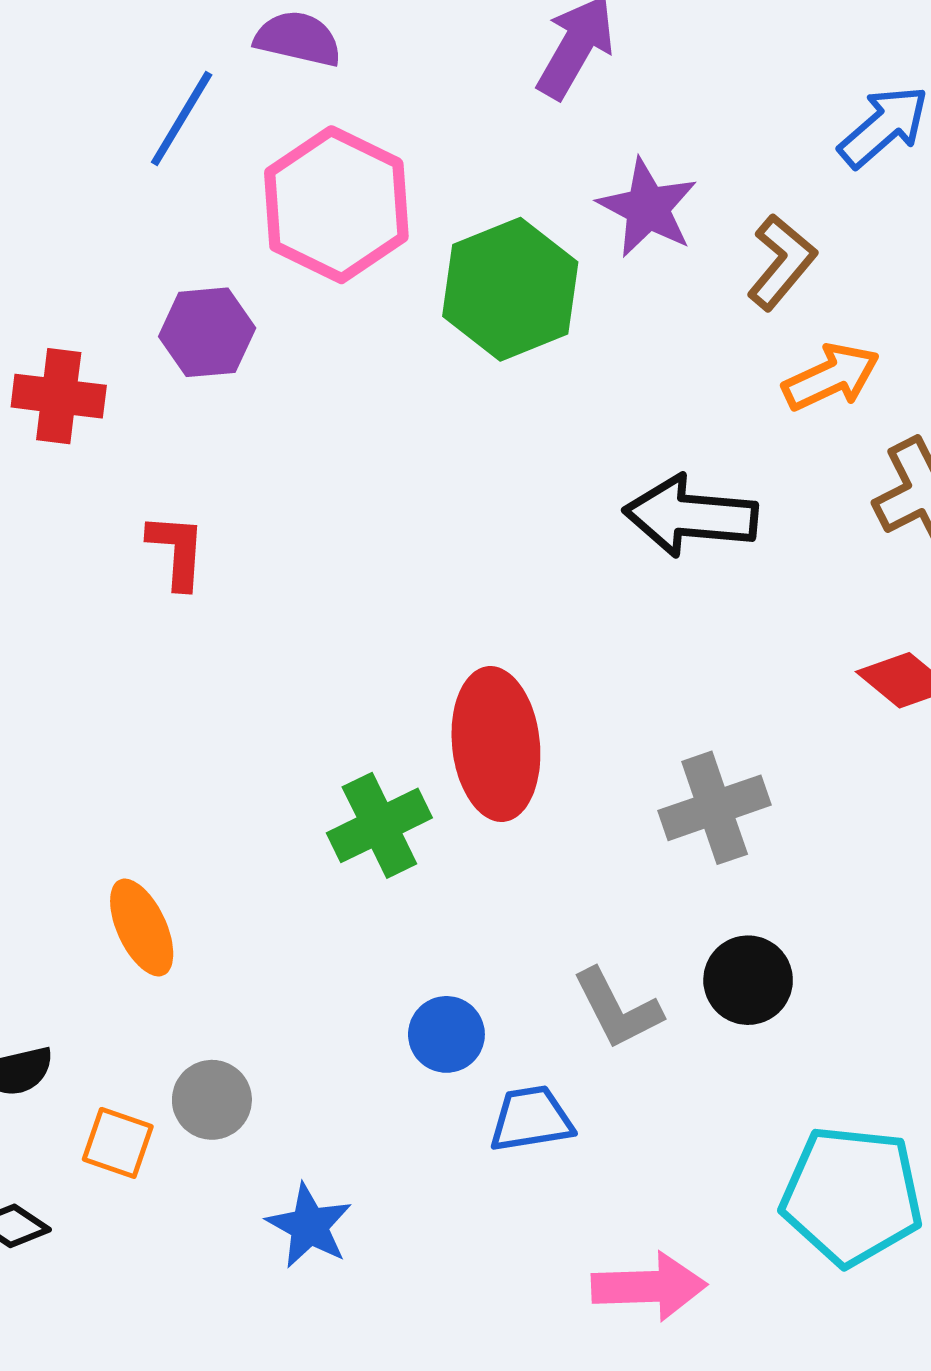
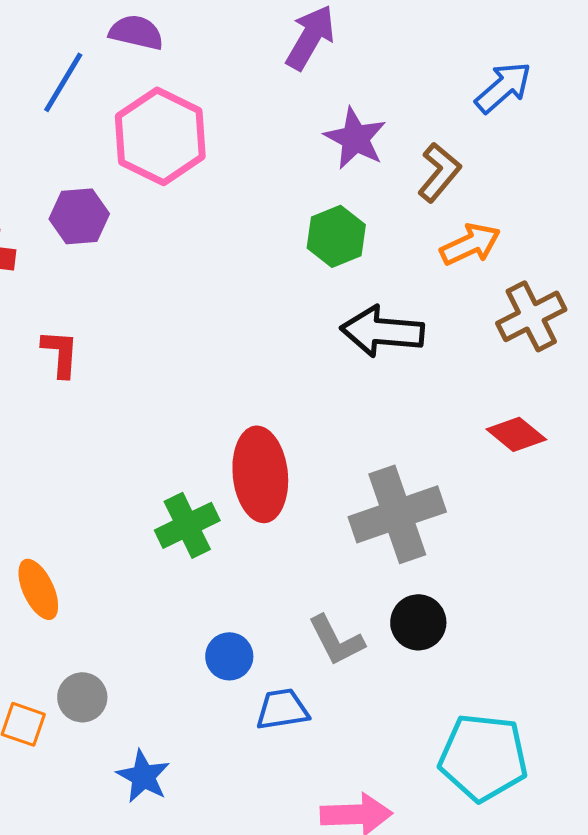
green hexagon: (510, 289) -> (336, 236), moved, size x0.7
gray cross: (715, 808) -> (397, 514), size x1.4

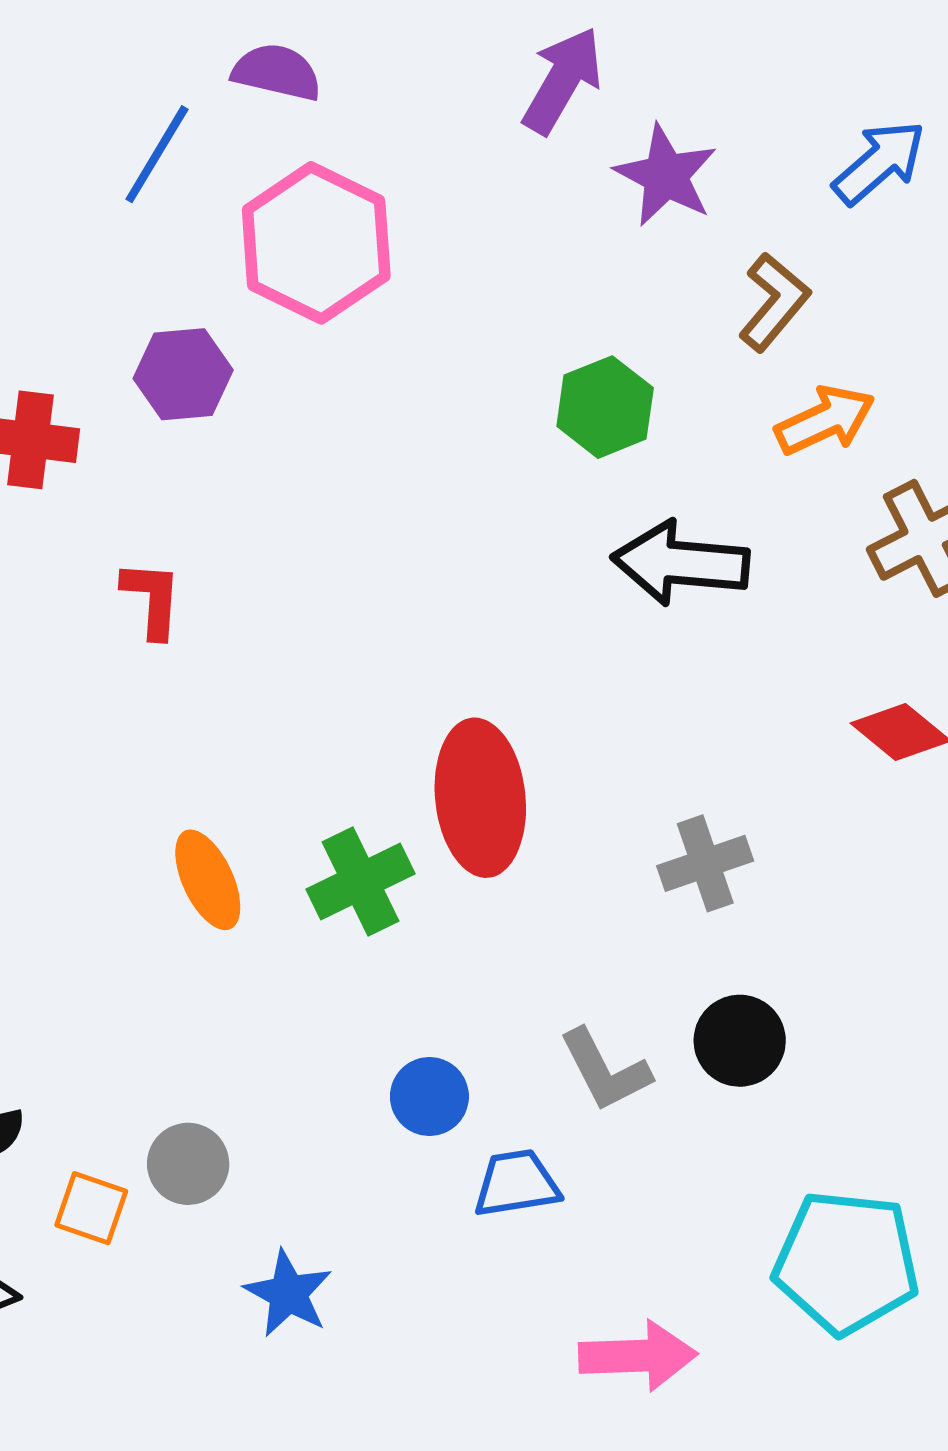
purple star: (355, 138) -> (666, 176), moved
gray cross: (397, 514) -> (705, 863), size x0.6
orange ellipse: (38, 589) -> (208, 880), moved

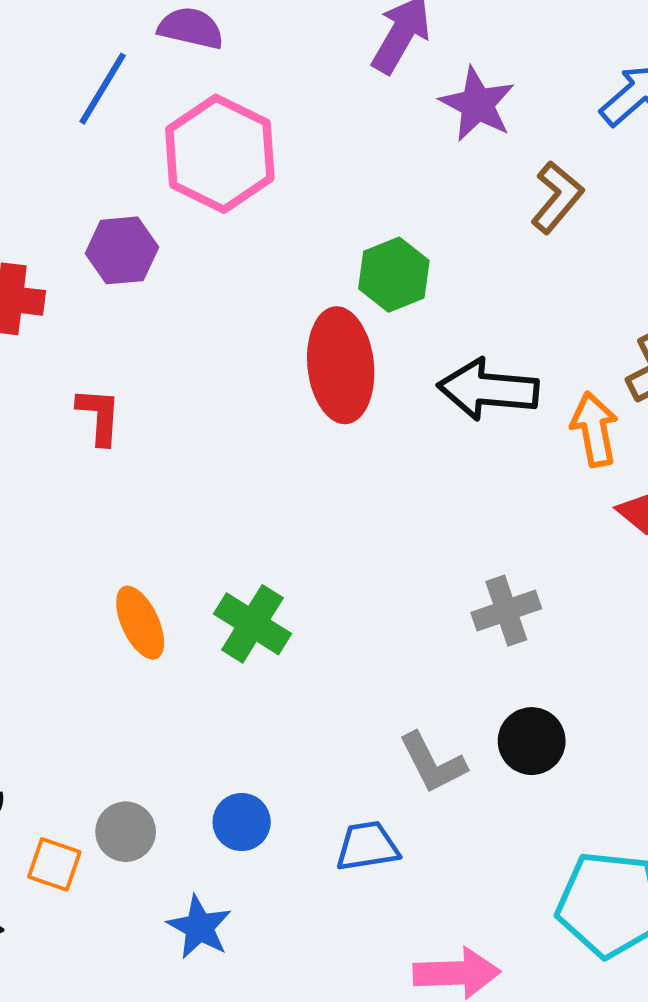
green hexagon: (605, 407) -> (394, 275), moved
orange arrow: (825, 420) -> (594, 429), moved, turned -76
red ellipse: (480, 798) -> (341, 365), moved
green cross: (360, 881) -> (252, 624), turned -32
blue circle: (429, 1097) -> (242, 822), moved

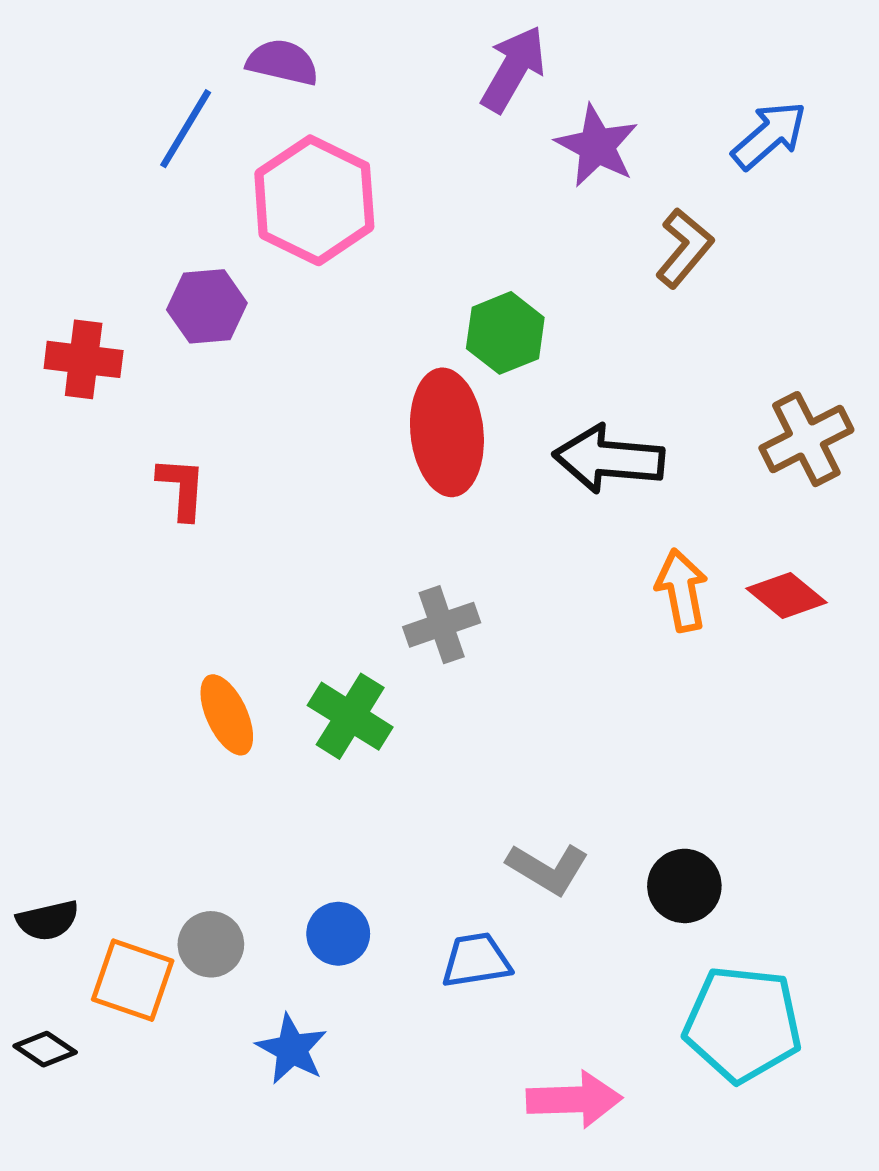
orange arrow: (594, 429) -> (682, 590), moved
gray cross: (506, 611) -> (442, 625), moved
black circle: (532, 741) -> (684, 886), moved
gray L-shape: (433, 763) -> (548, 869), turned -32
orange square: (54, 864) -> (133, 980), size x1.4

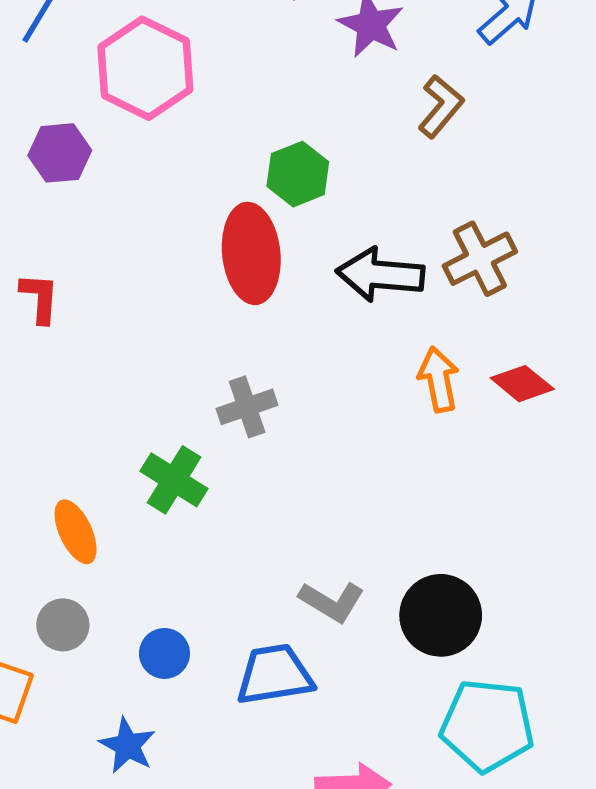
brown cross: (806, 439) -> (480, 259), moved
orange ellipse: (227, 715) -> (76, 532), moved
black circle: (684, 886) -> (441, 615), size x1.4
gray circle: (211, 944) -> (63, 625), moved
blue trapezoid: (476, 960) -> (275, 675), size x1.4

